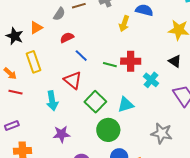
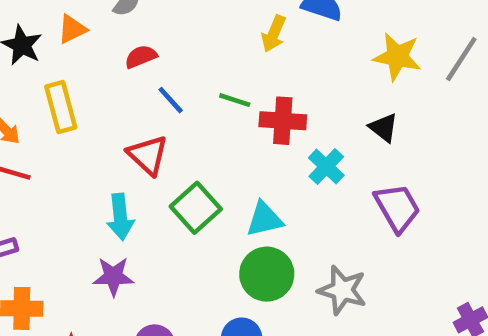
green line: (110, 65) -> (235, 100), moved
cyan arrow: (52, 101) -> (120, 217), moved
green circle: (108, 130) -> (267, 274), moved

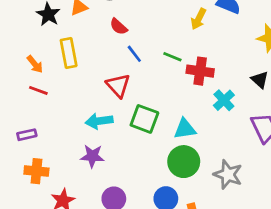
red semicircle: (141, 57) -> (119, 27), turned -120
green square: (196, 208) -> (144, 119), turned -32
cyan arrow: (120, 217) -> (99, 121), turned 84

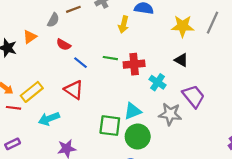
yellow rectangle: (69, 53) -> (32, 92), moved, turned 75
green square: (144, 119) -> (110, 126), moved
cyan arrow: (99, 121) -> (49, 119), moved
gray star: (228, 175) -> (170, 114), moved

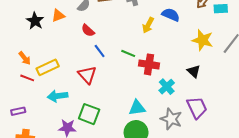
green square: (110, 126) -> (89, 114), moved

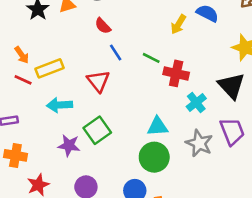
black triangle: (194, 71) -> (231, 86), size x1.6
green square: (89, 114) -> (97, 130), turned 30

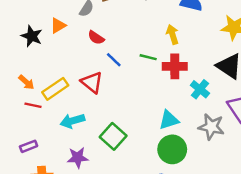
yellow arrow: (178, 24) -> (172, 34), moved, turned 144
red triangle: (98, 81) -> (92, 82), moved
purple star: (69, 145) -> (78, 158), moved

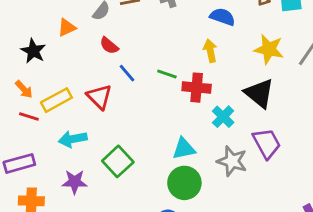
yellow arrow: (172, 34) -> (210, 51), moved
black star: (32, 36) -> (33, 51), moved
purple rectangle: (29, 146) -> (19, 163), size x1.5

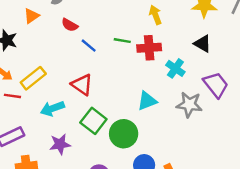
black triangle: (259, 93) -> (203, 44), size x0.7
red triangle: (99, 97) -> (82, 85), moved
green circle: (184, 183) -> (124, 134), moved

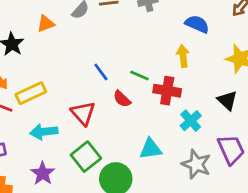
red semicircle: (70, 25) -> (122, 99), moved
purple star: (60, 144) -> (43, 173), turned 30

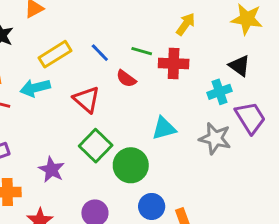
yellow arrow: (183, 56) -> (186, 24), turned 50
yellow rectangle: (31, 93) -> (55, 54), moved
cyan cross: (191, 121) -> (219, 92), moved, turned 30
cyan arrow: (44, 132) -> (35, 88), moved

